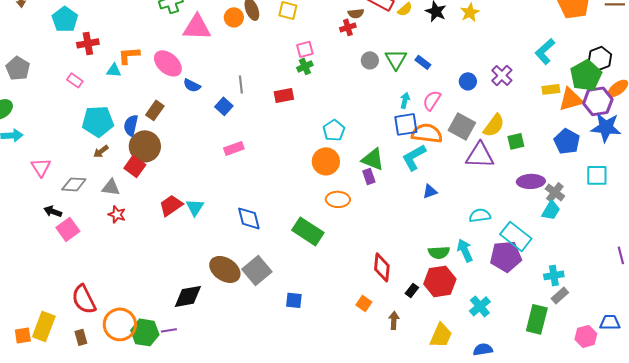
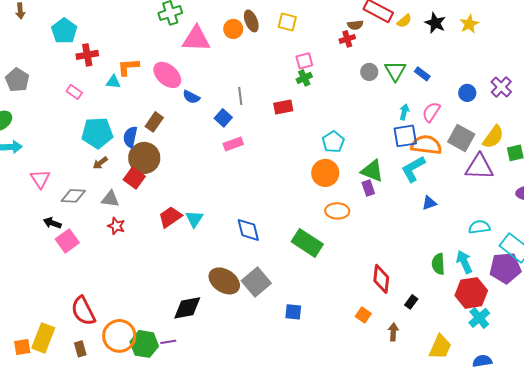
pink rectangle: (234, 148) -> (233, 144), moved
green semicircle: (439, 252) -> (438, 264), turned 90
red hexagon: (440, 281) -> (471, 293), moved

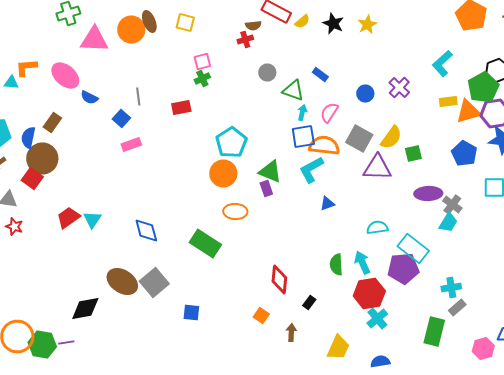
orange circle: (233, 29) -> (131, 30), size x1.4
green triangle: (395, 71) -> (293, 90), moved, turned -40
cyan pentagon: (333, 142) -> (231, 142), size x1.4

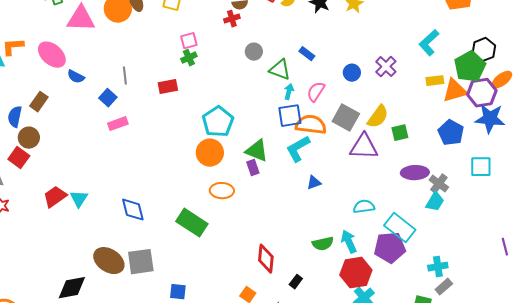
brown circle: (42, 158) -> (29, 138), size x0.7
green semicircle: (336, 264) -> (323, 244), turned -100
gray square: (154, 282) -> (141, 262), turned 32

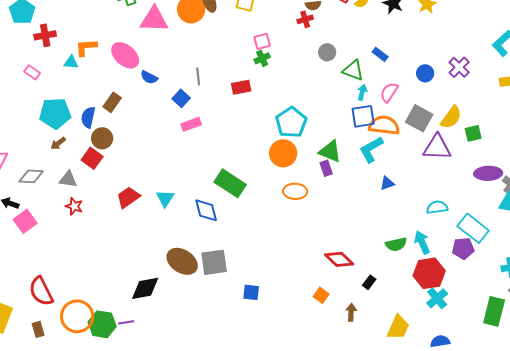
cyan triangle: (79, 199) -> (165, 198), moved
green rectangle: (192, 223) -> (230, 183), moved
purple pentagon: (390, 248) -> (463, 248), size x0.7
red diamond: (266, 259) -> (339, 259), turned -52

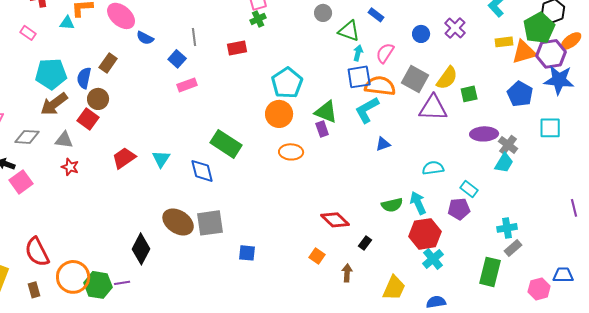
brown arrow: (58, 143) -> (54, 104), size x1.8
cyan rectangle: (473, 228) -> (469, 189), size x0.6
black diamond: (145, 288) -> (141, 249), turned -52

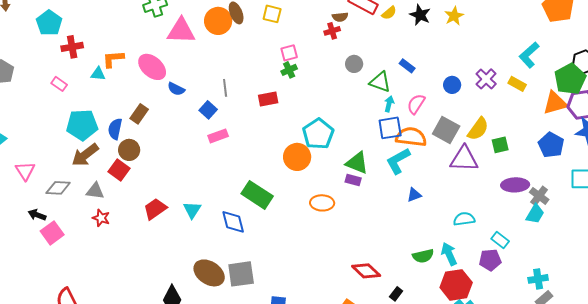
yellow rectangle: (504, 42) -> (517, 84), moved, turned 36
orange circle: (279, 114) -> (297, 157), moved
purple rectangle: (322, 129) -> (353, 180), turned -56

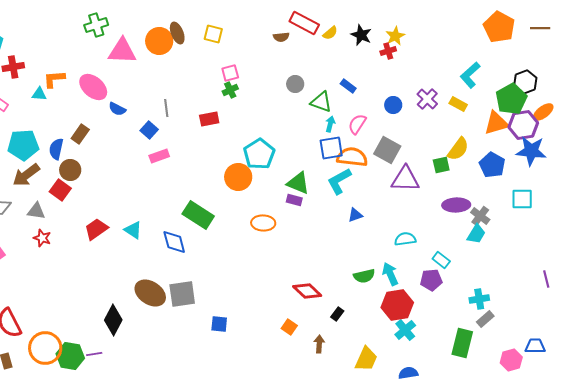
red cross: (332, 31) -> (388, 51), moved
yellow semicircle: (478, 129) -> (458, 149), moved
cyan triangle: (192, 210) -> (133, 230), turned -30

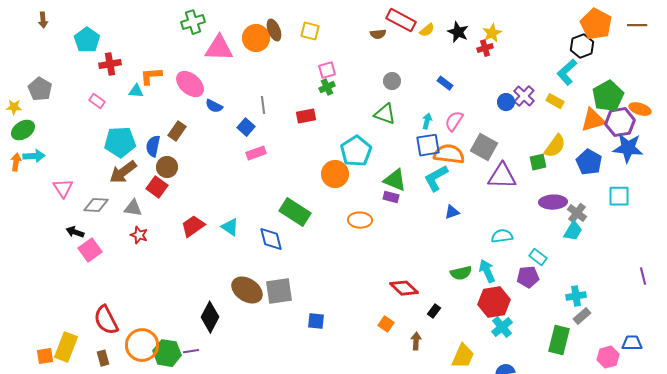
black hexagon: (525, 82) -> (582, 46), moved
green triangle: (321, 102) -> (385, 114), moved
blue circle: (393, 105) -> (506, 102), moved
orange ellipse: (543, 112) -> (640, 109), turned 55

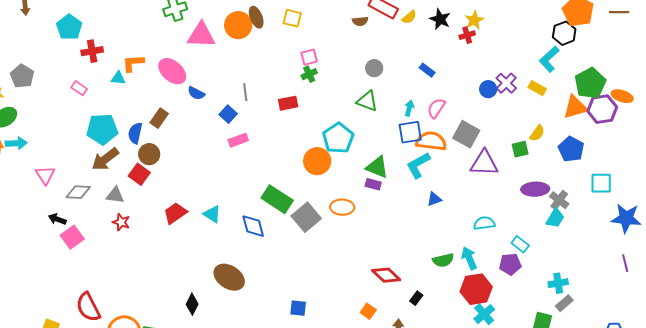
yellow semicircle: (555, 146) -> (537, 133), size x0.7
blue star: (628, 148) -> (626, 218), moved
gray square: (279, 291) -> (306, 217), moved, turned -32
black diamond: (210, 317) -> (192, 304), size x0.7

